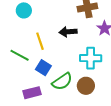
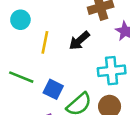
black arrow: (68, 32) -> (79, 41), turned -30
yellow line: (40, 41) -> (45, 42), moved, turned 36

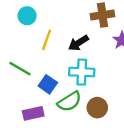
cyan cross: (112, 71) -> (82, 72), moved

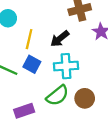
blue square: (48, 84) -> (32, 64), moved

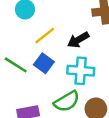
yellow line: (29, 39) -> (45, 36), turned 30

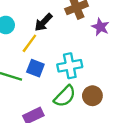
black arrow: (78, 40) -> (43, 22), moved

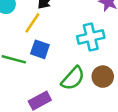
cyan cross: (70, 66) -> (91, 37), moved

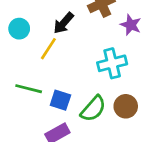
blue square: (40, 49) -> (60, 100), moved

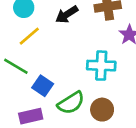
yellow line: (48, 49) -> (29, 36), moved

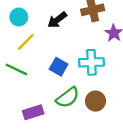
blue square: (43, 86) -> (59, 67), moved

